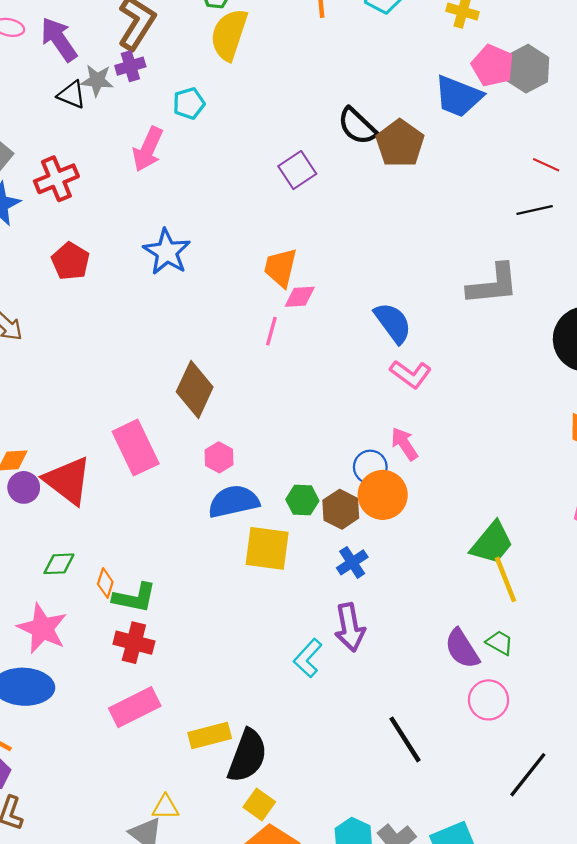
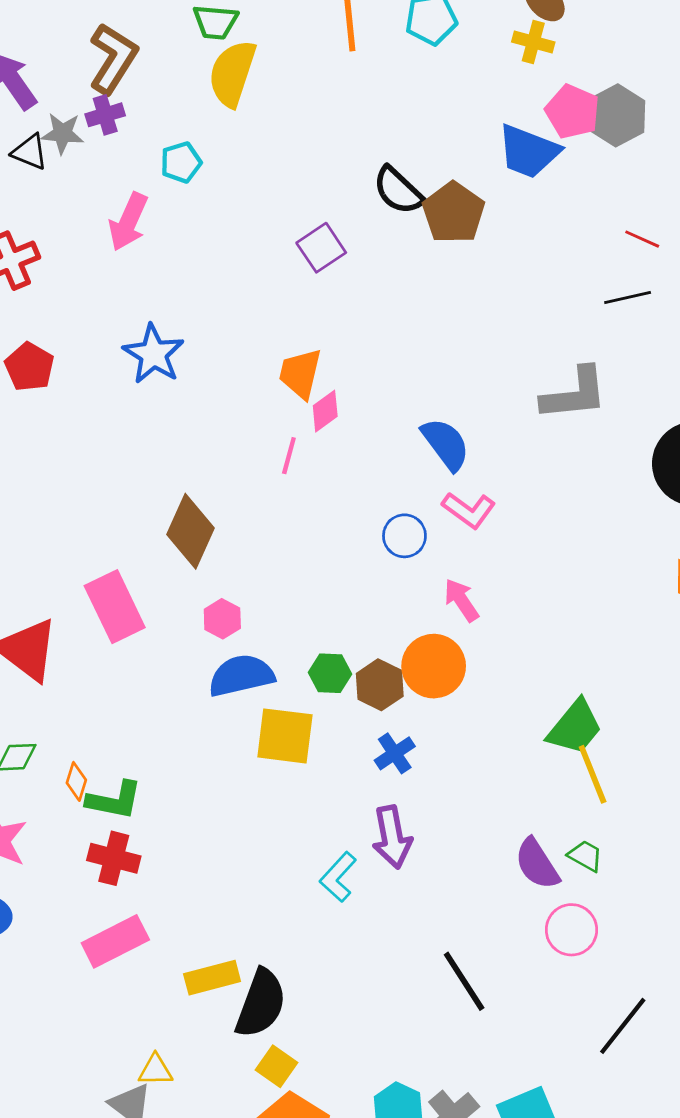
pink diamond: (300, 297) -> (325, 411), turned -32
blue circle: (370, 467) -> (404, 536), moved

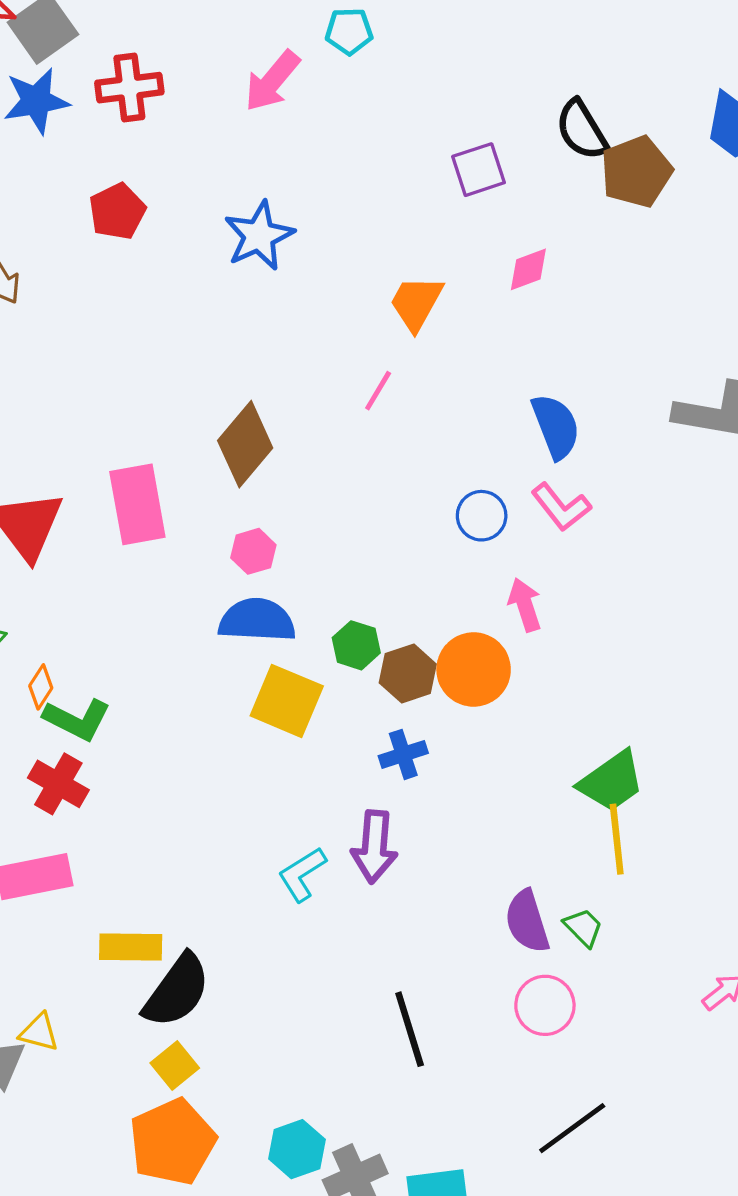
pink diamond: (325, 411) -> (528, 269), moved

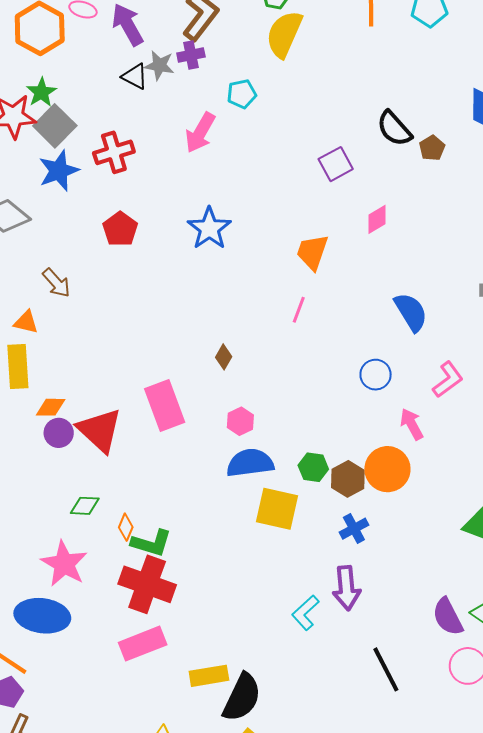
brown pentagon: (636, 172) -> (432, 148), size x0.6
brown diamond: (245, 444) -> (224, 357), size x0.5
pink L-shape: (561, 507) -> (448, 380), moved, turned -78
red cross: (58, 784) -> (147, 584), size x1.5
black line: (410, 1029) -> (386, 669), moved

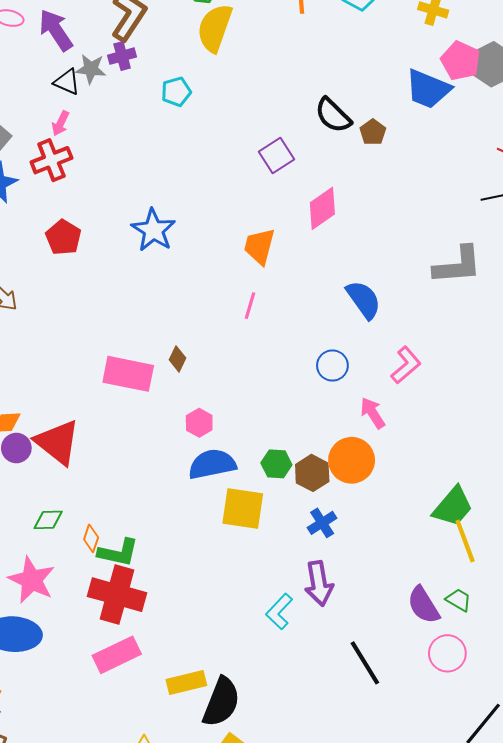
pink arrow: (200, 133) -> (60, 123), moved, size x0.6
pink diamond: (377, 219) -> (322, 208), size x1.4
pink rectangle: (165, 405) -> (128, 374), moved, turned -54

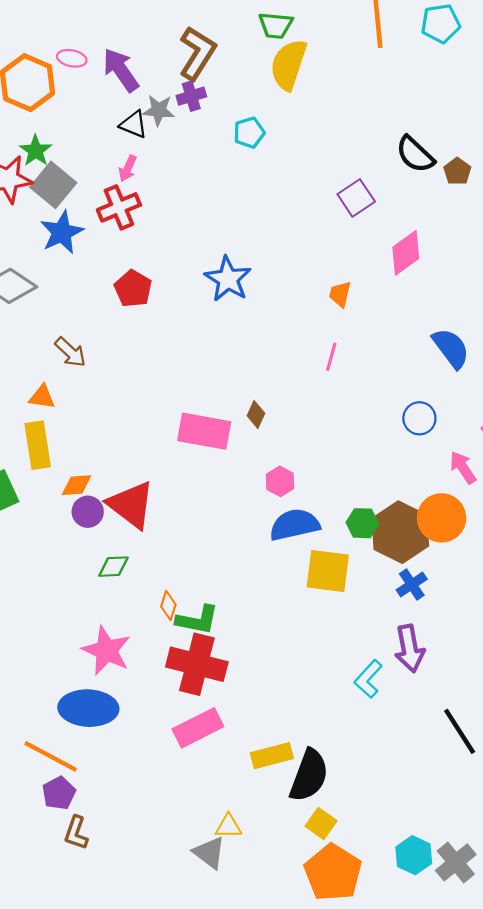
orange trapezoid: (259, 246) -> (340, 294), size x0.7
brown hexagon: (312, 473) -> (400, 532), size x1.6
green diamond: (48, 520) -> (113, 567), moved

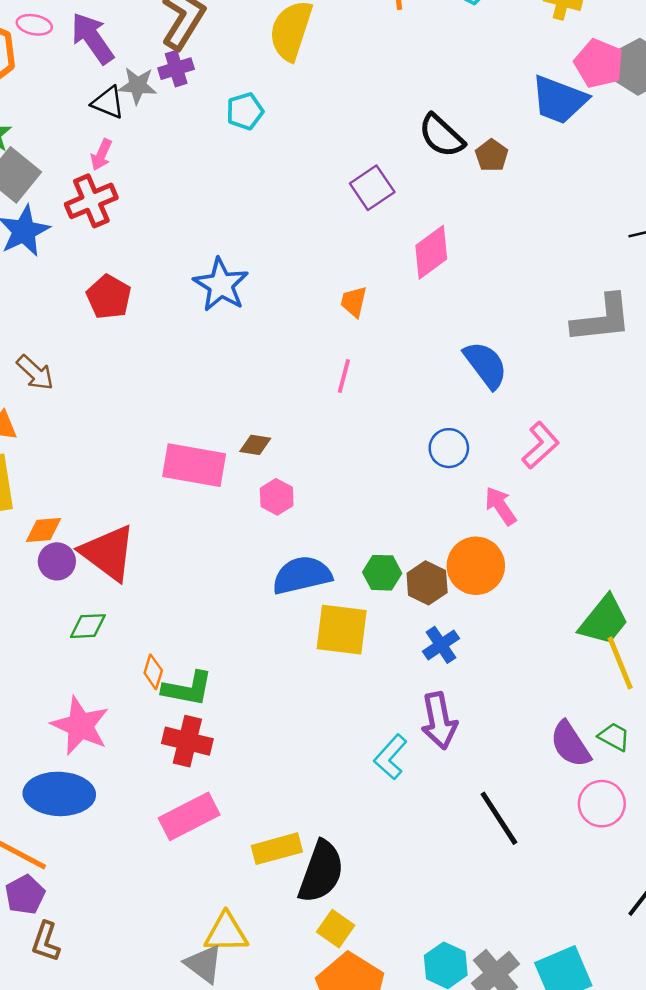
brown diamond: (256, 414) -> (255, 445), turned 75
pink hexagon: (280, 481) -> (277, 497), moved
brown hexagon: (400, 532) -> (427, 583), size x0.6
red cross: (197, 664) -> (187, 741), size x0.7
yellow triangle: (228, 826) -> (226, 933), size x1.4

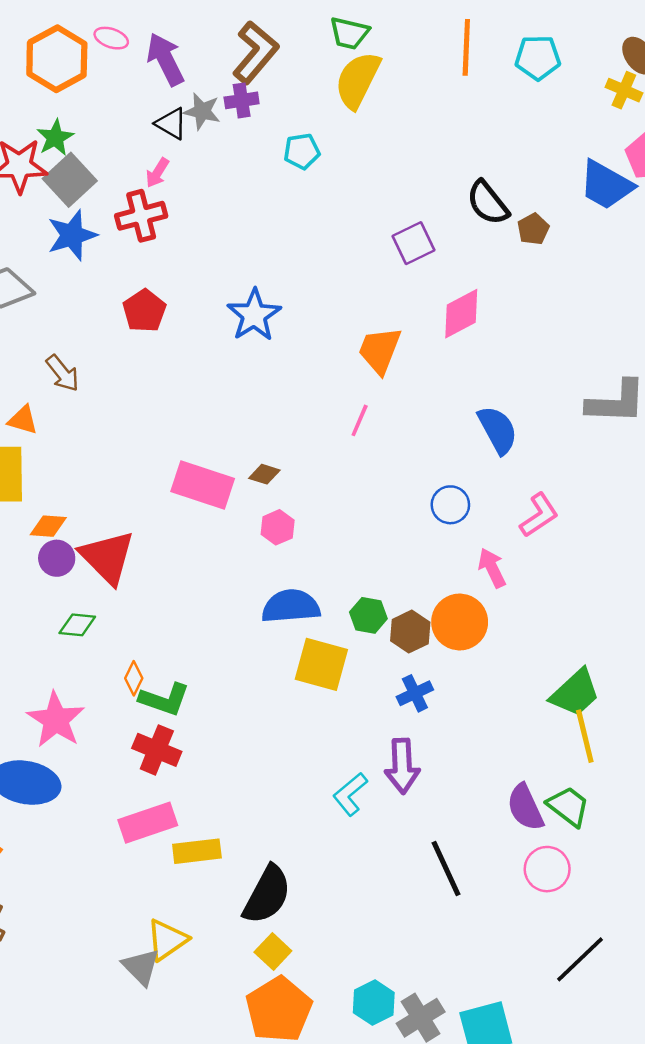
orange trapezoid: (354, 302) -> (380, 350), size x1.6
green trapezoid: (614, 737) -> (568, 806), size x1.4
yellow rectangle: (277, 849) -> (197, 851), moved
yellow triangle: (226, 933) -> (167, 940), turned -42

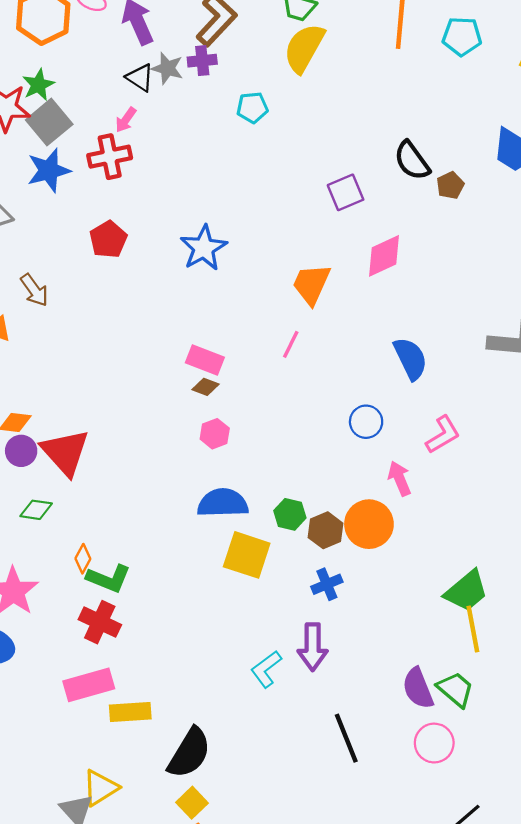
pink rectangle: (203, 485) -> (205, 360), moved, size x0.7

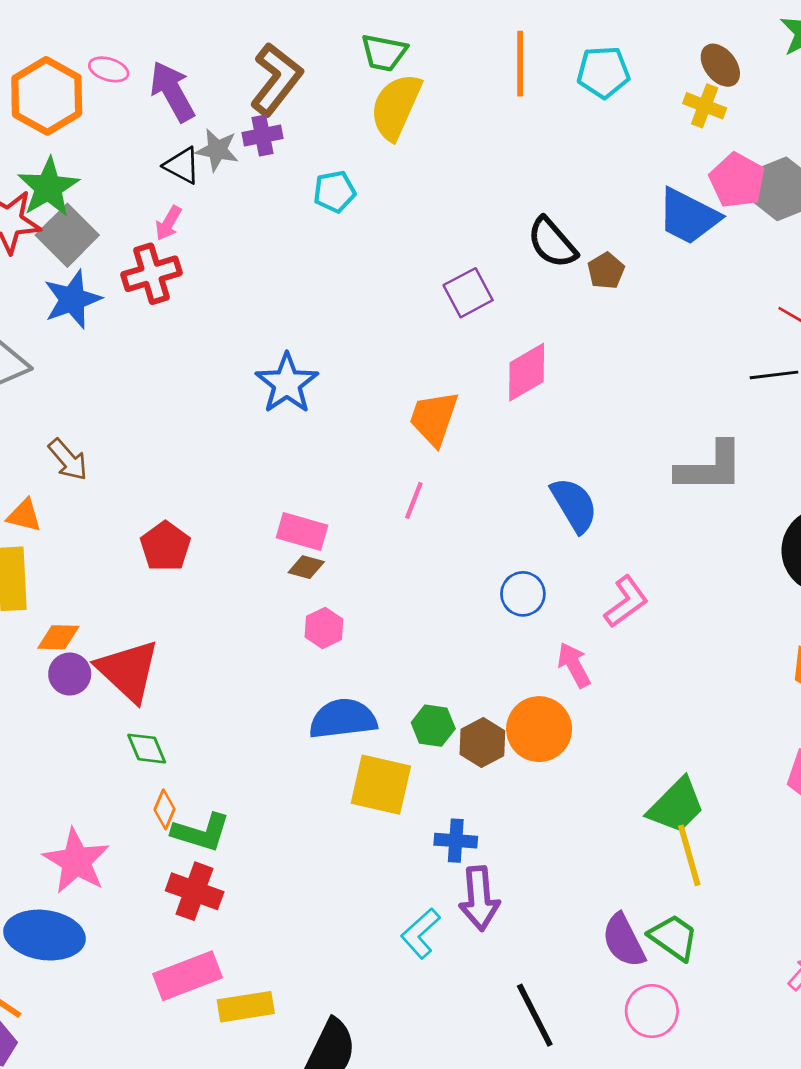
green star: (38, 85) -> (48, 187), size x1.4
red pentagon: (108, 239) -> (165, 546), moved
green diamond: (36, 510) -> (147, 749), moved, turned 64
blue cross: (327, 584) -> (456, 841), moved, turned 32

